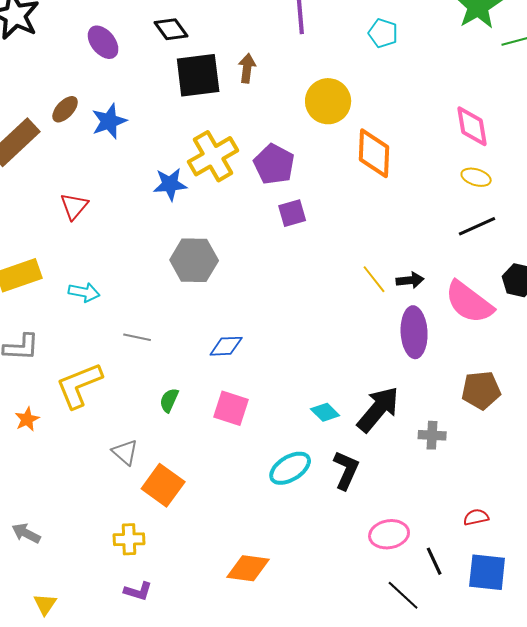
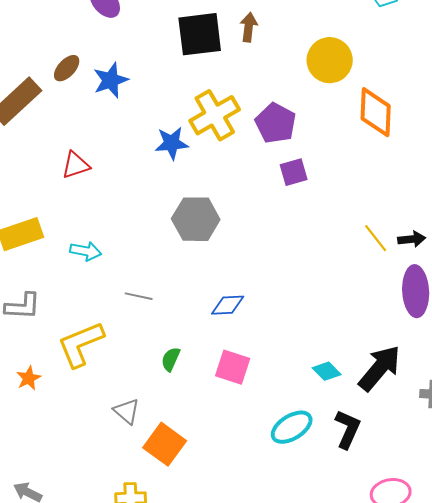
red triangle: (74, 206) -> (76, 165), turned 32

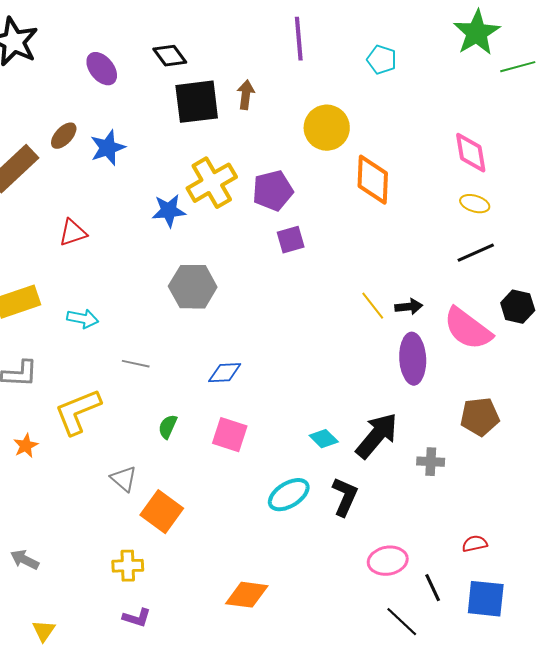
purple pentagon: (276, 123) -> (273, 191), turned 30

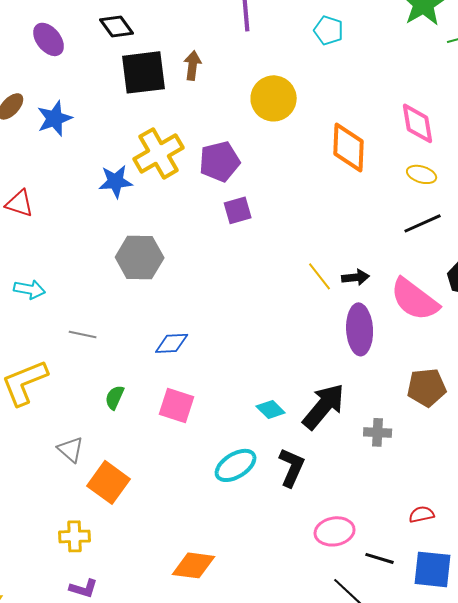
orange diamond: (373, 180) -> (349, 147), moved
red triangle: (73, 233) -> (20, 203), turned 36
black line: (433, 588) -> (380, 558), turned -48

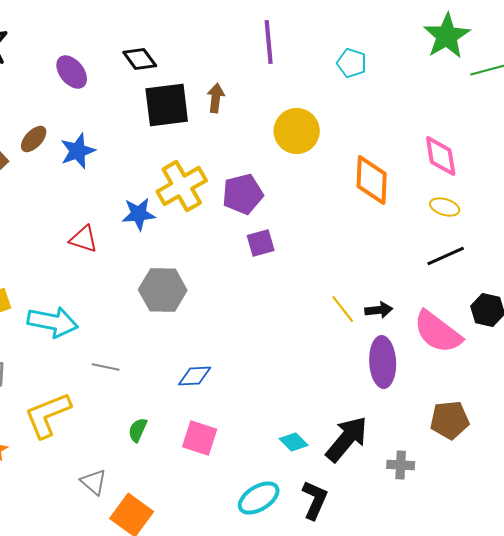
red triangle: (20, 203) -> (84, 239), moved
cyan arrow: (30, 289) -> (53, 322), size x1.6

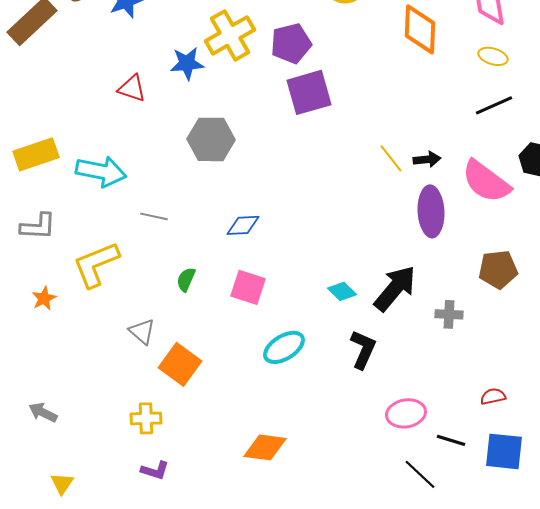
purple square: (261, 243) -> (309, 92), size x1.6
cyan ellipse: (259, 498) -> (284, 347), moved

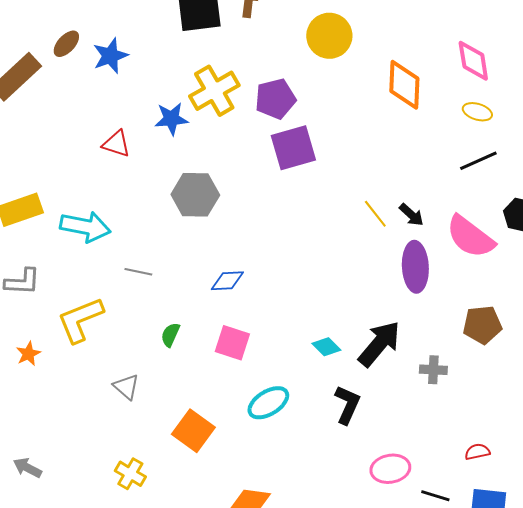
black arrow: (427, 159) -> (411, 215), turned 48
orange square: (180, 364) -> (193, 431), moved
yellow cross: (146, 418) -> (130, 474), turned 32

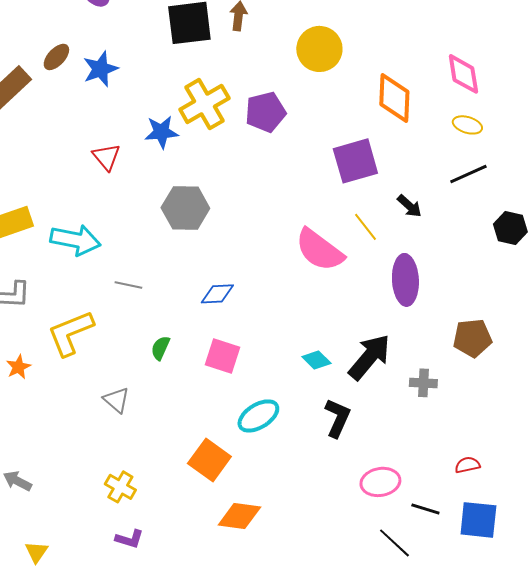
red triangle: (116, 144) -> (106, 157), turned 32
purple square: (293, 148) -> (355, 161), moved
black arrow: (411, 215) -> (409, 206), moved
pink semicircle: (470, 237) -> (319, 250), moved
orange square: (193, 431) -> (209, 460), moved

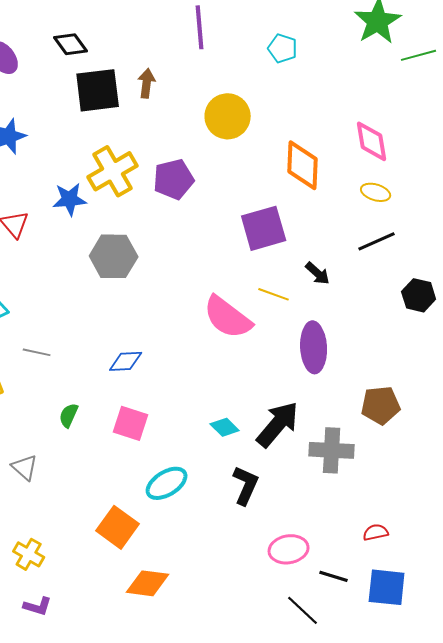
gray hexagon: (185, 208) -> (114, 256), moved
yellow line: (365, 227) -> (274, 294), turned -32
gray cross: (423, 383) -> (332, 450), size x1.6

